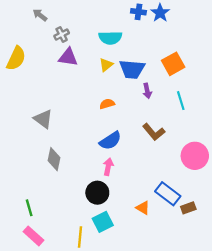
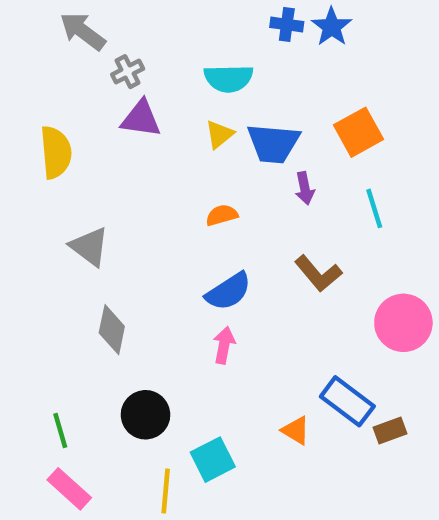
gray arrow: (40, 15) -> (83, 31), size x1.5
yellow semicircle: (16, 58) -> (56, 152), moved, turned -30
black circle: (97, 193) -> (145, 415), moved

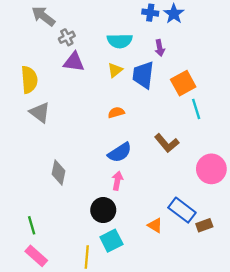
orange square: (359, 132) -> (183, 83), moved
blue trapezoid: (273, 143) -> (143, 75), turned 92
purple arrow: (305, 188) -> (160, 48), moved
gray triangle: (89, 247) -> (40, 112), moved
black circle: (145, 415) -> (103, 210), moved

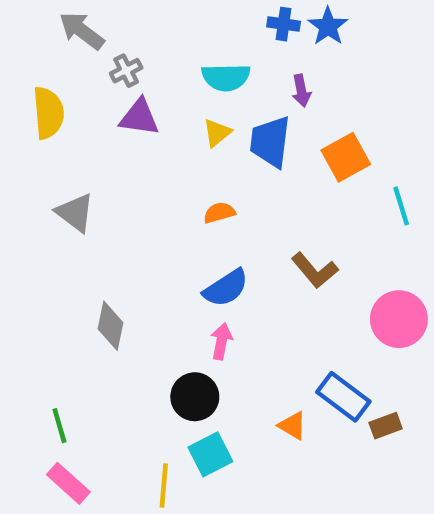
yellow semicircle: (29, 80) -> (48, 113), moved
cyan line: (196, 109) -> (401, 206), moved

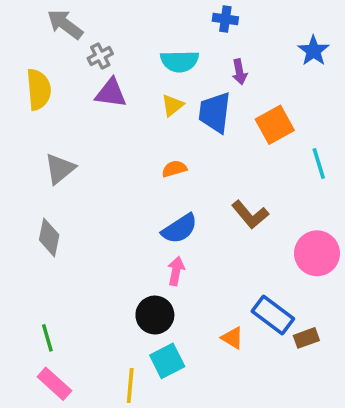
blue star: (328, 26) -> (313, 51), moved
gray triangle: (75, 213) -> (60, 169), turned 44
gray diamond: (111, 326) -> (49, 237), moved

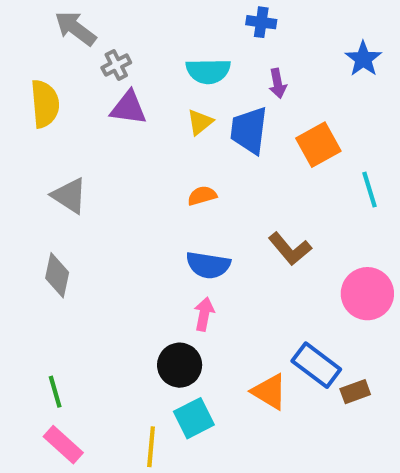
gray triangle: (60, 169) -> (69, 196), turned -48
blue semicircle: (180, 229) -> (208, 265), turned 42
orange triangle: (232, 338) -> (269, 392), size x1.4

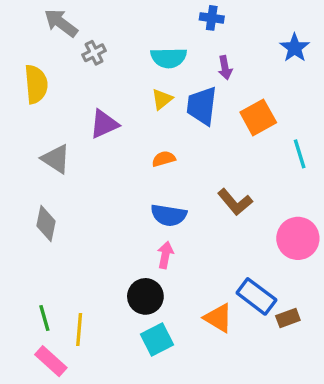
purple triangle: (129, 108) -> (104, 124), moved, turned -32
yellow line: (151, 447) -> (79, 330), moved

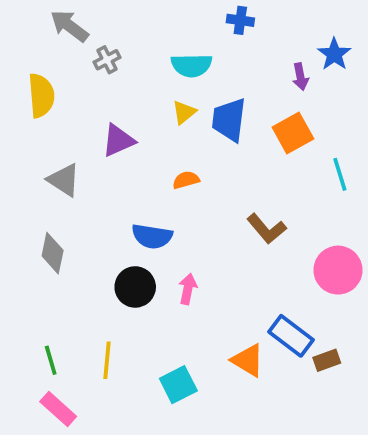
purple arrow: (225, 68) -> (300, 77), moved
blue semicircle: (169, 215) -> (152, 236), moved
black circle: (145, 296) -> (135, 287), moved
yellow line: (79, 330) -> (107, 360), moved

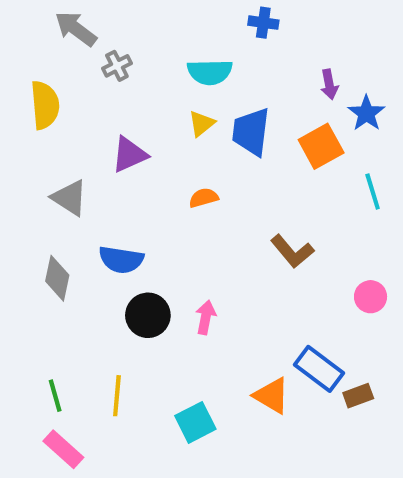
blue star: (334, 54) -> (366, 113), moved
blue semicircle: (152, 236) -> (121, 260), moved
pink circle: (338, 270) -> (371, 297), size x0.6

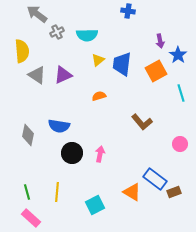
cyan semicircle: (210, 72) -> (87, 35), moved
gray triangle: (70, 198) -> (37, 75), moved

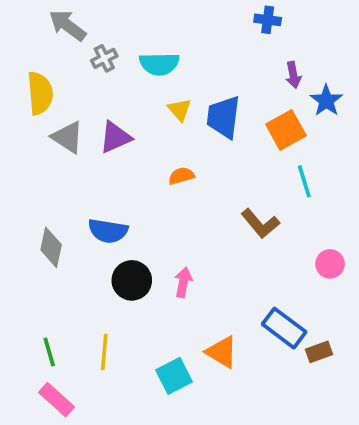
blue cross: (128, 11) -> (268, 20), moved
yellow triangle: (98, 60) -> (180, 110), turned -32
cyan line: (181, 93) -> (304, 181), moved
orange triangle: (132, 192) -> (222, 352), moved

